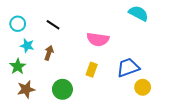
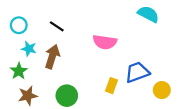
brown arrow: (49, 53) -> (52, 57), size x1.5
yellow rectangle: (92, 70) -> (112, 86), moved
yellow circle: (143, 87) -> (162, 90), moved

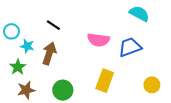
cyan circle: (19, 25) -> (11, 31), moved
blue trapezoid: (137, 72) -> (130, 47), moved
yellow rectangle: (112, 86) -> (105, 81), size x1.5

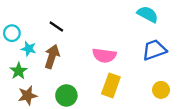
pink semicircle: (98, 40) -> (104, 55), moved
blue trapezoid: (130, 47) -> (154, 50), moved

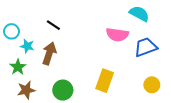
pink semicircle: (104, 55) -> (117, 35), moved

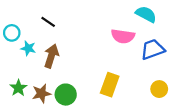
black line: (53, 25) -> (48, 22), moved
green star: (18, 67) -> (18, 88), moved
brown star: (26, 90) -> (41, 93), moved

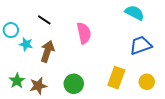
pink semicircle: (123, 36) -> (84, 33), moved, turned -110
yellow rectangle: (110, 85) -> (116, 78), moved
green circle: (66, 95) -> (74, 84), moved

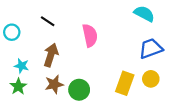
cyan star: (26, 44) -> (22, 66), moved
yellow circle: (147, 82) -> (151, 79), moved
brown star: (38, 86) -> (54, 84), moved

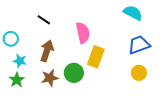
cyan circle: (12, 32) -> (11, 39), moved
yellow rectangle: (125, 83) -> (96, 57), moved
green circle: (79, 90) -> (74, 73), moved

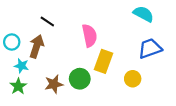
brown arrow: (47, 51) -> (37, 46), moved
yellow circle: (139, 73) -> (133, 79), moved

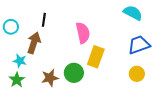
black line: (47, 21) -> (44, 20), turned 64
cyan circle: (12, 42) -> (11, 27), moved
yellow circle: (133, 79) -> (137, 74), moved

